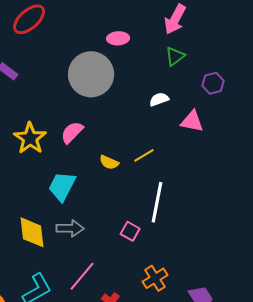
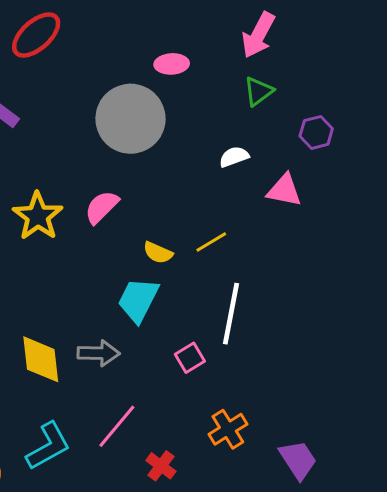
cyan trapezoid: (62, 186) -> (138, 300), moved
pink square: (130, 231) -> (190, 358), turned 30

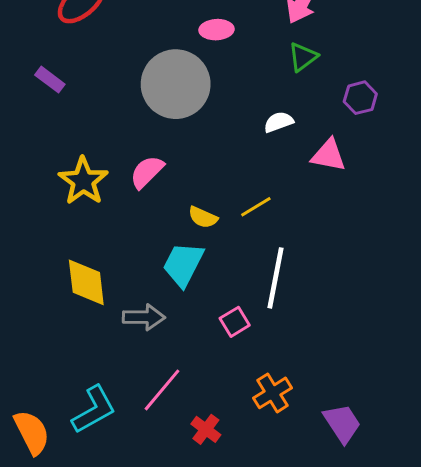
yellow diamond: (41, 359) -> (86, 282), moved

